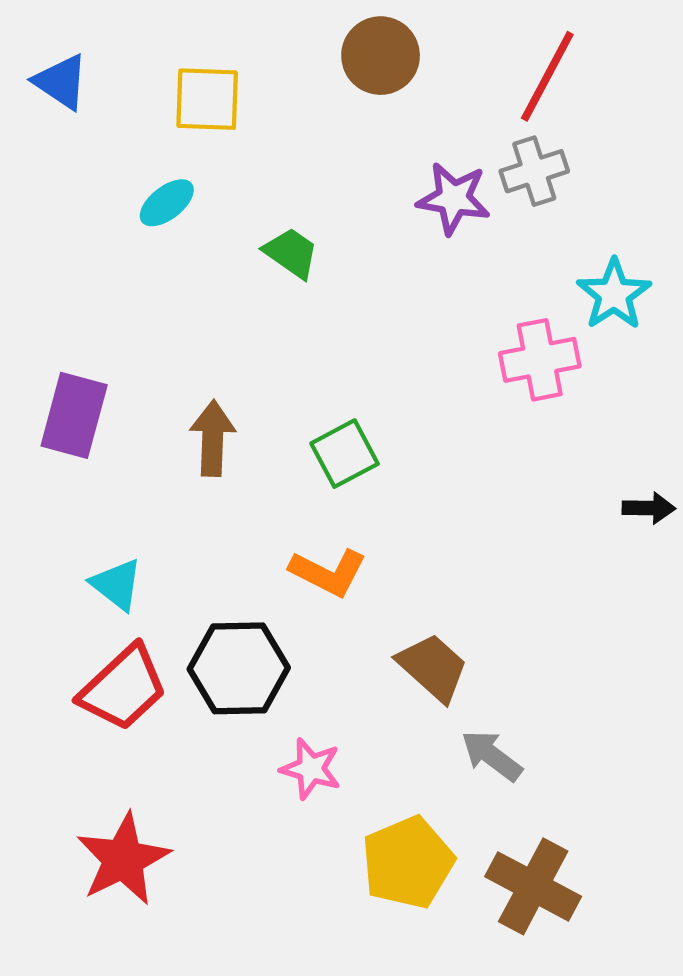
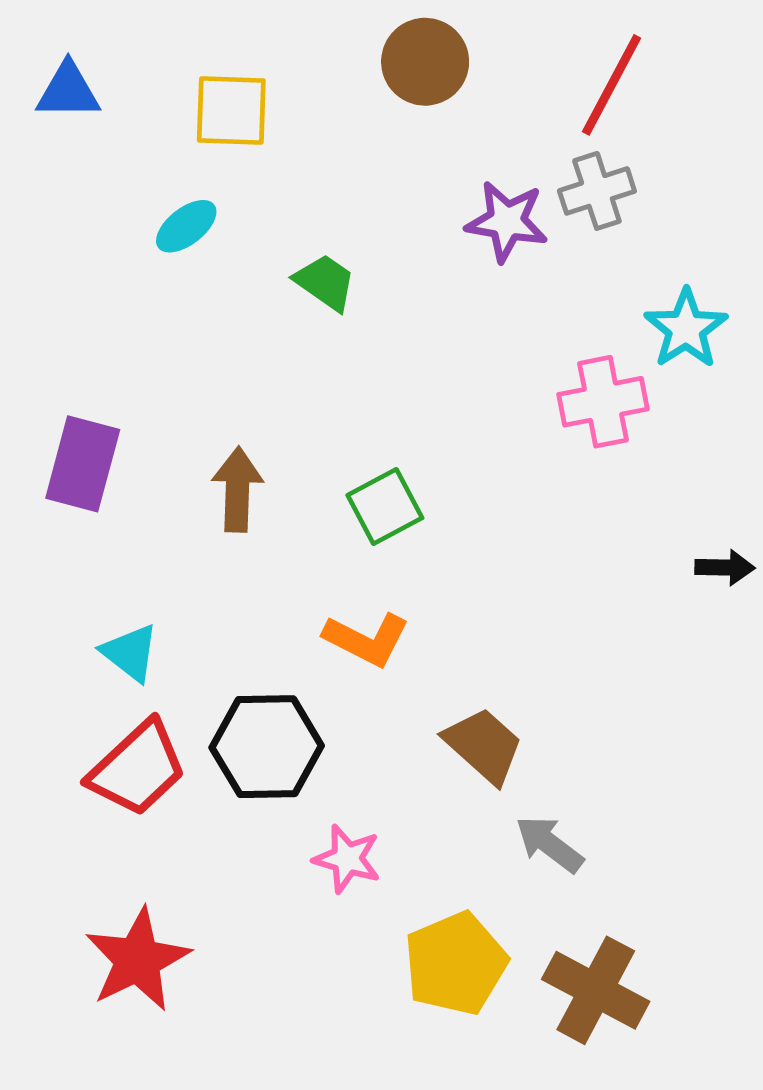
blue triangle: (61, 82) -> (68, 91), turned -34

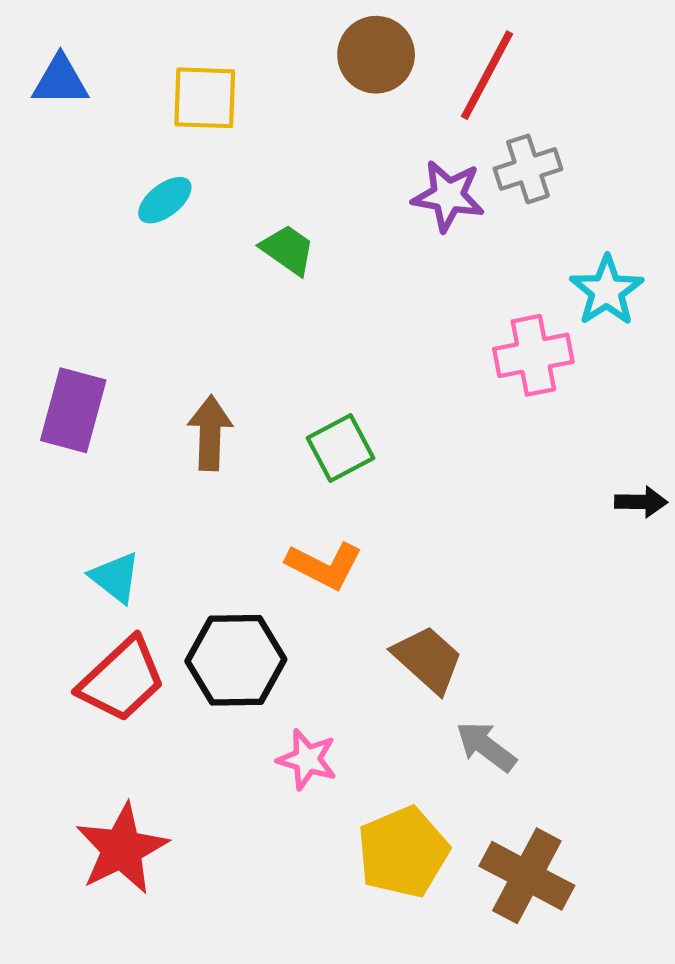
red line: (612, 85) -> (487, 75), moved

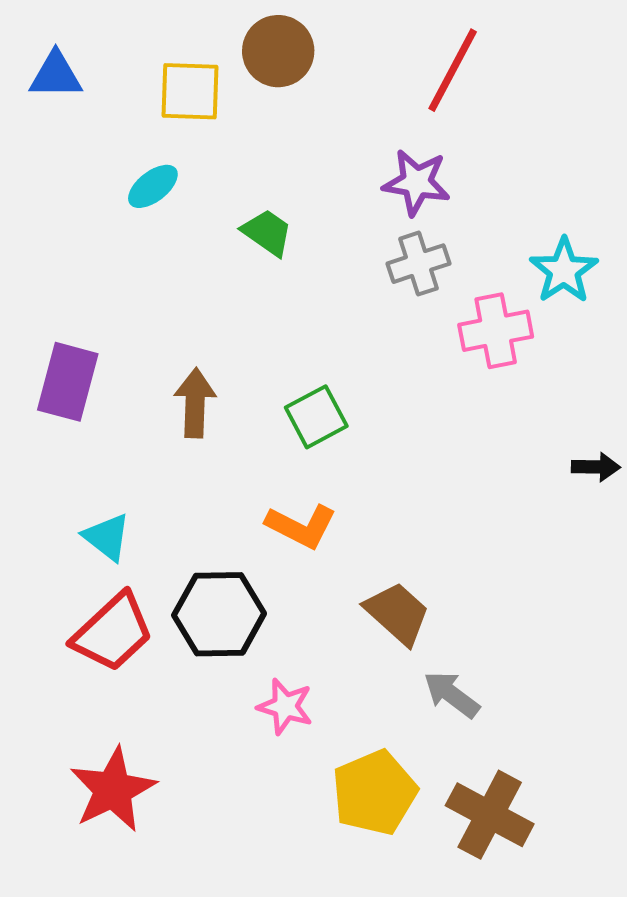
brown circle: (376, 55) -> (278, 51), moved
gray cross: (528, 169) -> (418, 264), moved

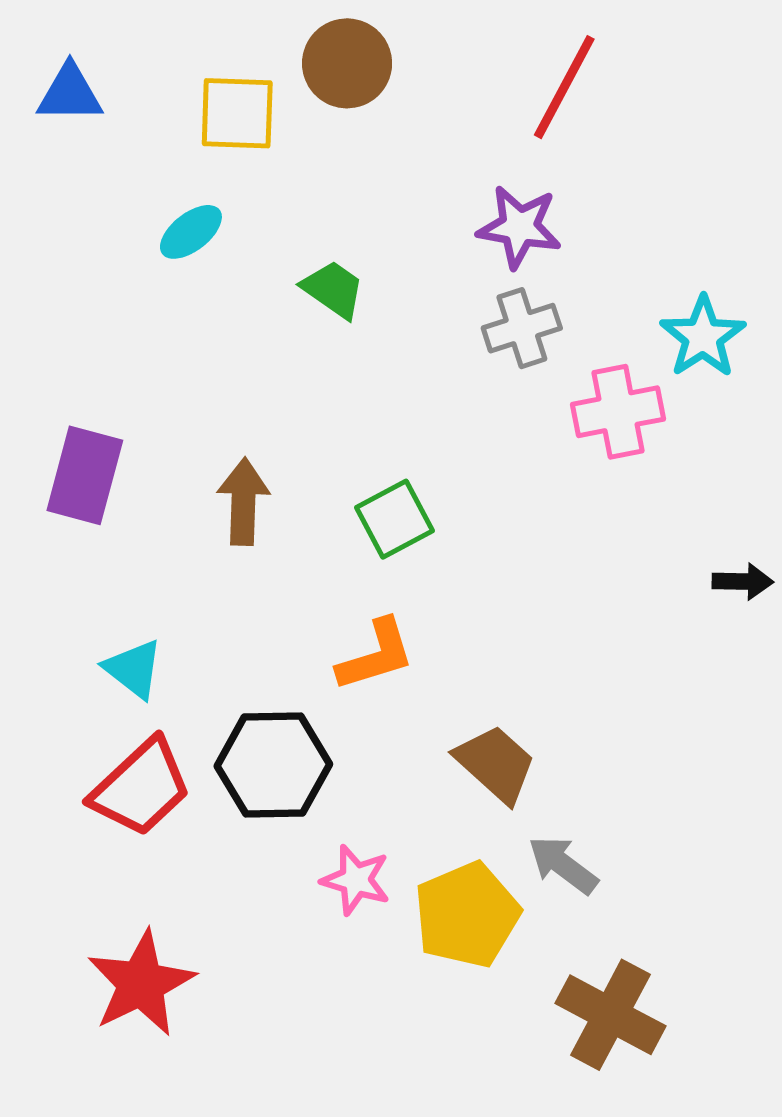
orange L-shape: (301, 526) -> (376, 655), turned -44
yellow pentagon: (374, 793) -> (467, 915), moved

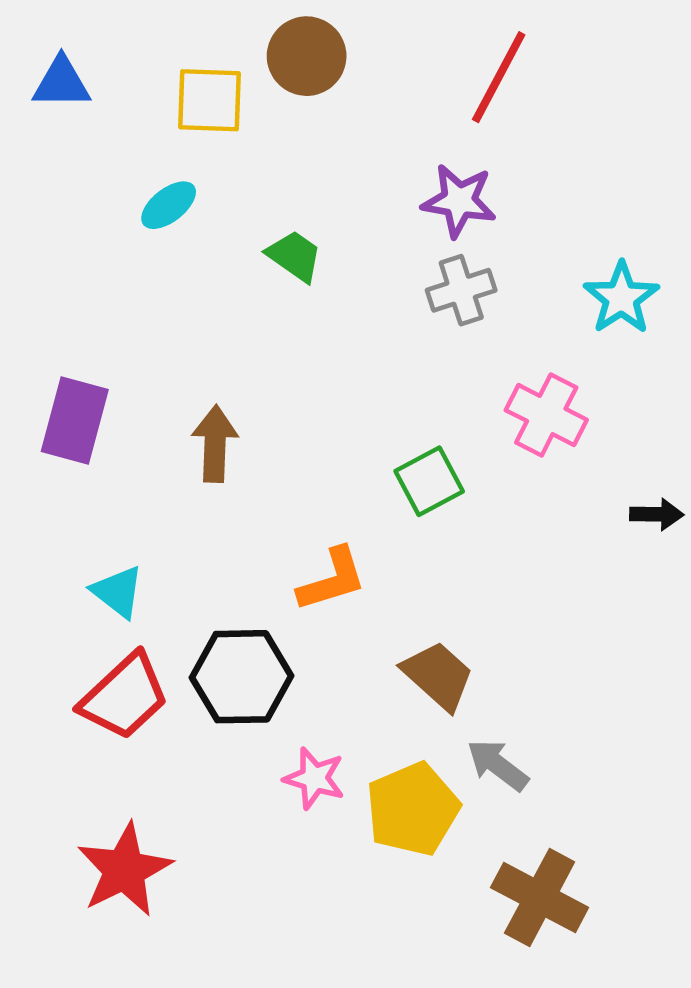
pink cross: (618, 412) -> (546, 415), moved, turned 38
green square: (394, 519) -> (429, 481), moved

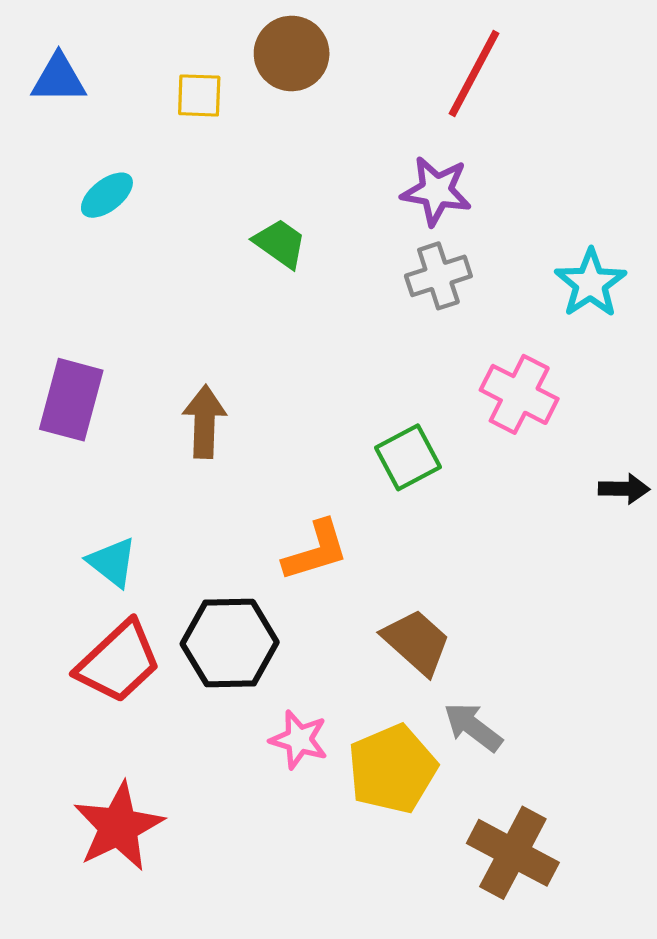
yellow square: (209, 100) -> (199, 95), size x0.7
cyan ellipse: (169, 205) -> (107, 195), moved

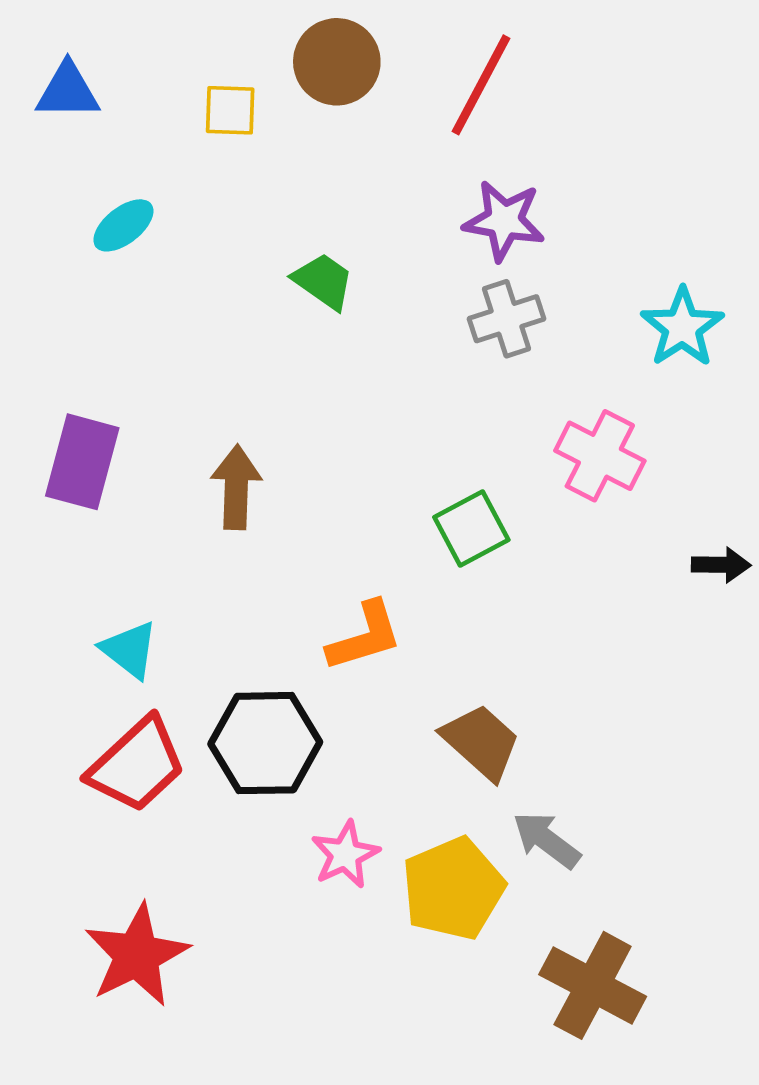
red line: (474, 73) -> (481, 85), moved
pink star: (299, 740) -> (345, 855), turned 30

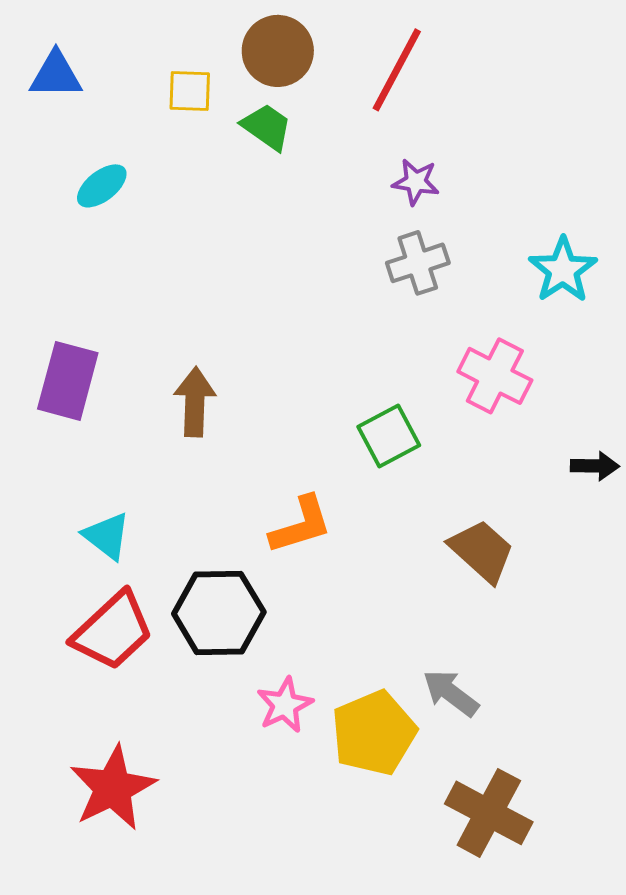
purple star: (504, 221) -> (416, 182), size x0.7
green trapezoid: (323, 281) -> (267, 127), moved
brown trapezoid: (481, 742) -> (482, 551), moved

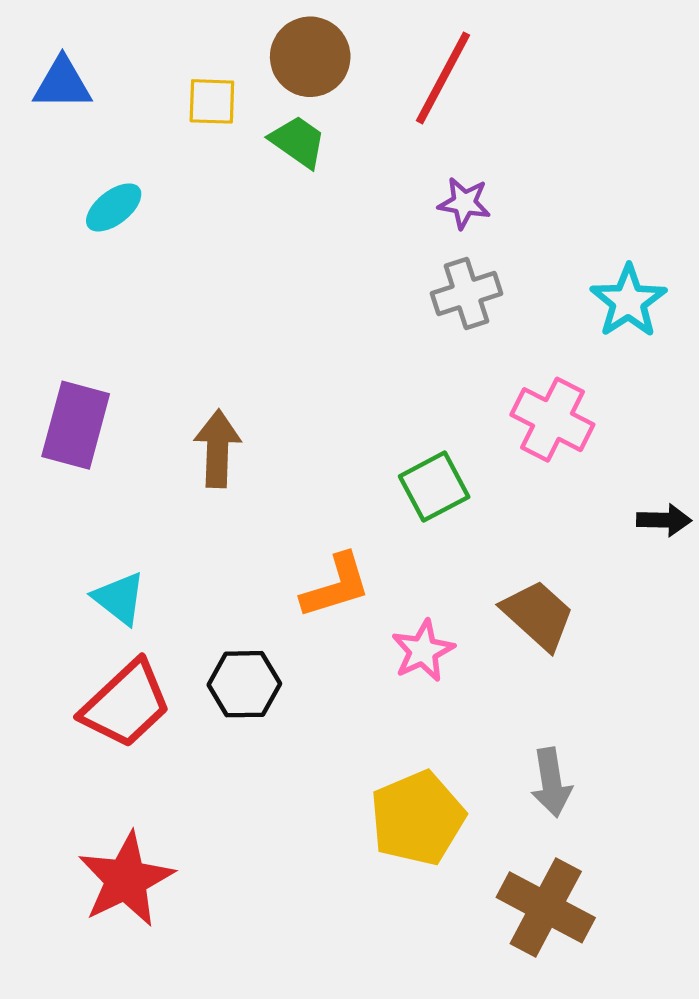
black hexagon: (219, 613) -> (244, 684), size x0.7
gray arrow: (451, 693) -> (551, 782), moved, turned -136
pink star: (285, 705) -> (423, 651), moved

